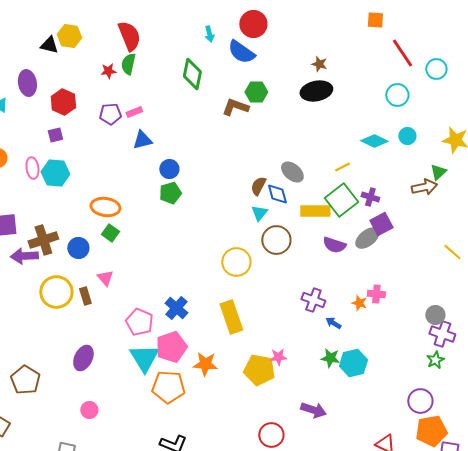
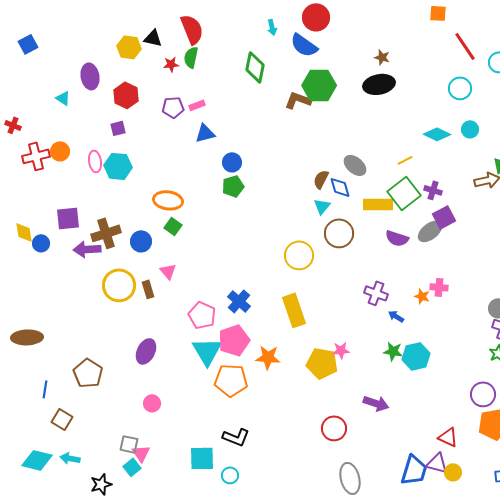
yellow hexagon: (69, 36) -> (129, 47), moved
black triangle: (49, 45) -> (153, 38), moved
green hexagon: (256, 92) -> (319, 85), size x1.5

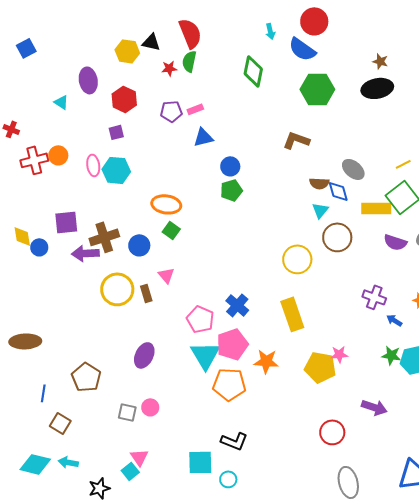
brown L-shape: (298, 100) -> (296, 140), moved
brown semicircle: (321, 179) -> (319, 183), turned -114
gray square: (129, 444) -> (127, 412), moved

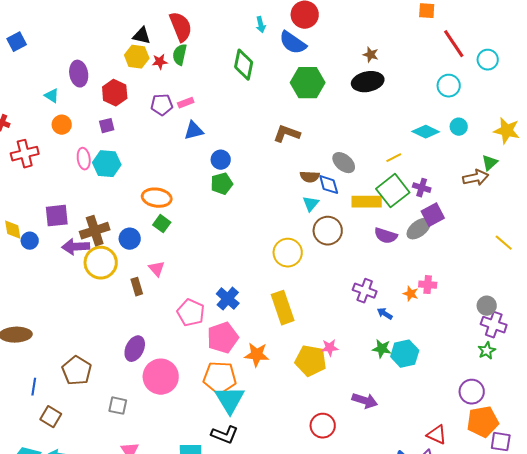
yellow hexagon: (127, 51) -> (137, 57), moved
orange circle: (58, 155) -> (62, 125), moved
yellow circle: (117, 289) -> (101, 263), moved
cyan triangle: (205, 355) -> (230, 400), moved
pink circle: (150, 407) -> (161, 377), moved, size x2.0

